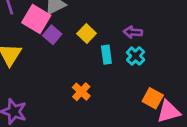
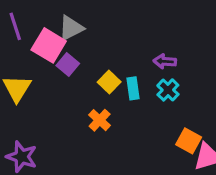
yellow square: (87, 33) -> (109, 82), moved
orange cross: (81, 92) -> (100, 120), moved

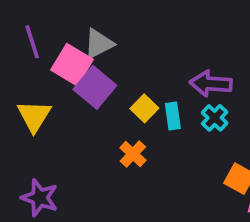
purple arrow: (165, 61) -> (211, 84), size x1.5
purple square: (68, 65) -> (95, 87), size x1.5

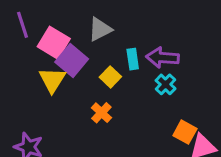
gray triangle: (99, 44) -> (100, 29), moved
yellow triangle: (34, 116) -> (52, 80), moved
cyan rectangle: (173, 116) -> (133, 59), moved

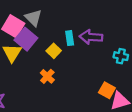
gray triangle: (100, 29) -> (33, 18), moved, turned -48
cyan cross: (166, 84) -> (121, 56), moved, turned -32

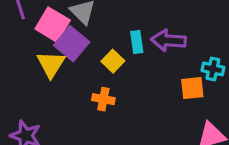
orange cross: (47, 76) -> (103, 99), turned -32
orange square: (107, 90) -> (192, 88), moved, turned -35

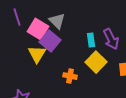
purple arrow: (168, 40) -> (111, 39), turned -120
yellow square: (113, 61) -> (96, 62), moved, size x1.5

